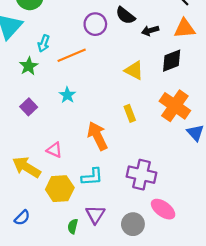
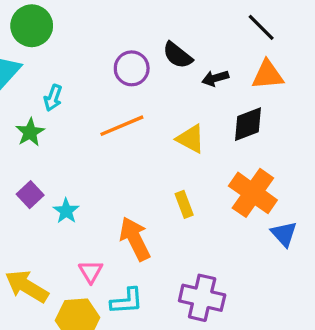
orange line: (72, 55) -> (122, 126), moved
cyan star: (67, 95) -> (66, 211), moved
pink triangle: (54, 150) -> (91, 272), moved, turned 35

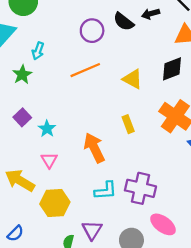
black arrow: (215, 78) -> (151, 14), moved
pink triangle: (91, 272) -> (49, 160), moved
cyan L-shape: (127, 301) -> (106, 191), moved

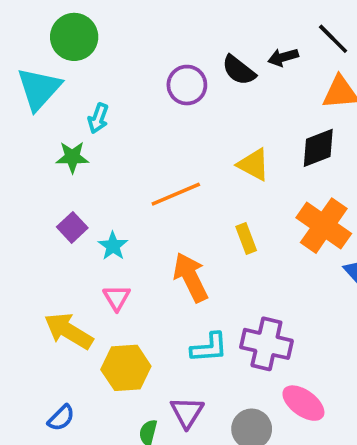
orange line: (85, 70) -> (176, 194), moved
green star: (22, 75) -> (72, 157), turned 30

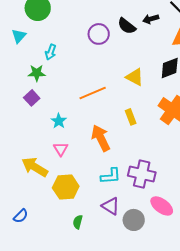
cyan triangle: (39, 89) -> (19, 36), size x0.6
purple square: (72, 227) -> (32, 98), moved
purple triangle: (187, 412) -> (111, 206), moved, turned -30
blue semicircle: (61, 418) -> (21, 216), moved

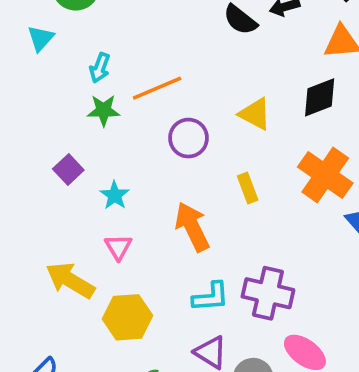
purple circle: (99, 34) -> (188, 138), moved
green star: (37, 73) -> (103, 110), moved
orange line: (93, 93) -> (157, 88), moved
purple square: (32, 98) -> (68, 169), moved

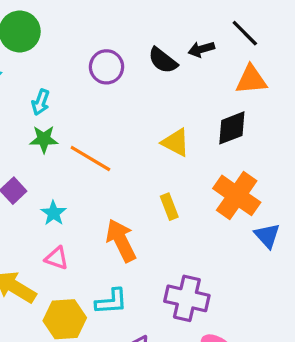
orange line: (157, 88) -> (90, 158), moved, turned 54
purple circle: (188, 138) -> (107, 67), moved
pink triangle: (118, 247) -> (57, 258), turned -40
cyan L-shape: (211, 297) -> (111, 302), moved

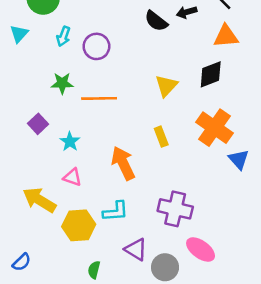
purple circle: (107, 67) -> (96, 46), moved
cyan arrow: (41, 102) -> (63, 36), moved
yellow triangle: (176, 142) -> (166, 86), turned 45
orange line: (90, 158) -> (99, 98), turned -32

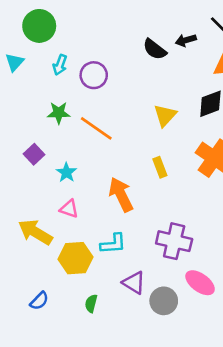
orange line: (99, 98) -> (96, 128), turned 36
blue semicircle: (22, 262) -> (39, 301), moved

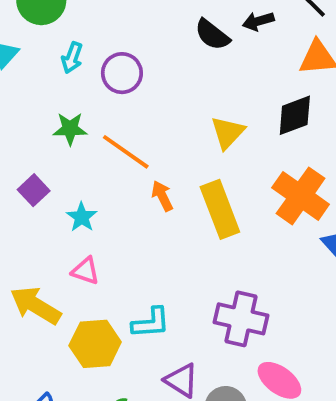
yellow rectangle: (160, 167) -> (220, 209), size x1.8
orange arrow: (121, 195) -> (162, 196), moved, size x0.6

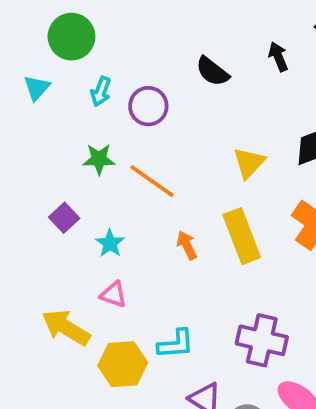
black arrow: (258, 21) -> (278, 57), turned 84
black semicircle: (212, 35) -> (212, 71), moved
orange arrow: (162, 196) -> (187, 245), moved

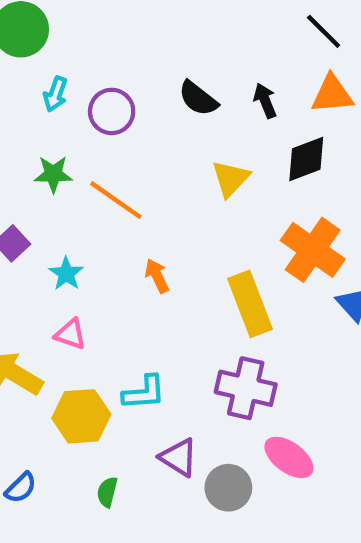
black arrow: (278, 57) -> (265, 101), moved
black semicircle: (212, 71) -> (198, 98), moved
yellow rectangle: (242, 236) -> (250, 304), moved

